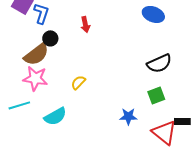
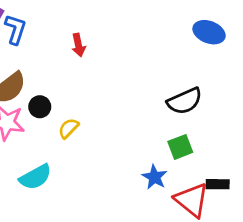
blue ellipse: (153, 14) -> (209, 32), moved
black circle: (50, 38) -> (40, 107), moved
blue star: (128, 116) -> (155, 177), moved, turned 30

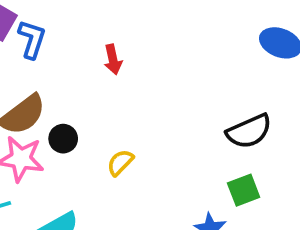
yellow semicircle: (68, 128) -> (120, 163), moved

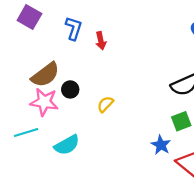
blue L-shape: (32, 39) -> (74, 28), moved

